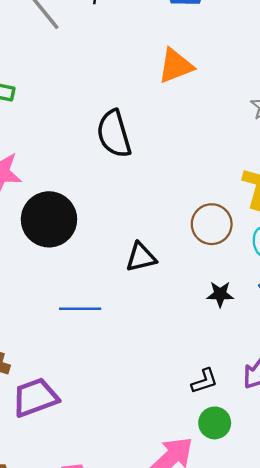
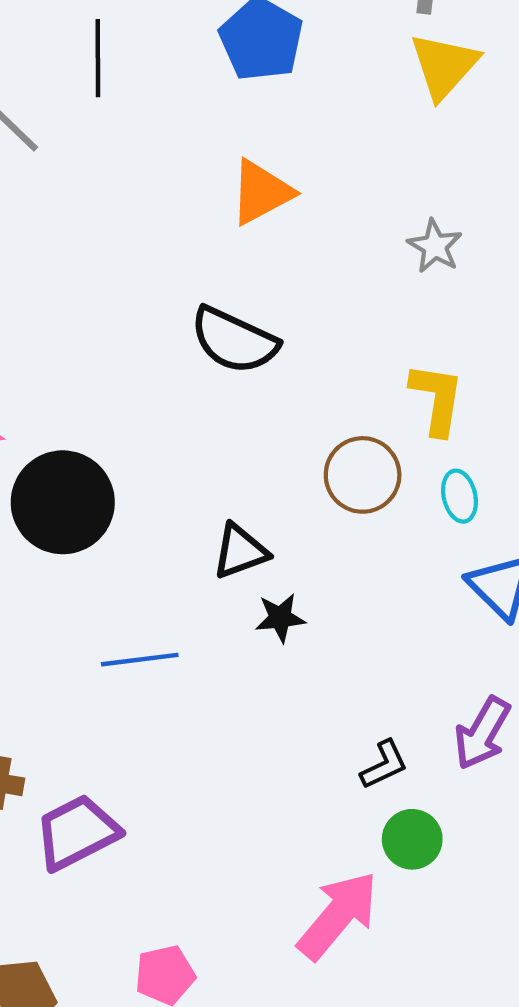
black semicircle: (114, 134) -> (234, 340), moved, turned -42
black star: (220, 294) -> (280, 618), moved

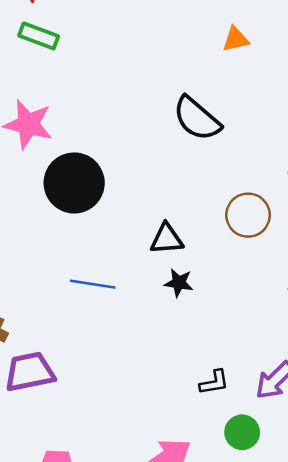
orange triangle: (261, 192) -> (236, 39), size x0.7
green circle: (412, 839) -> (242, 432), moved

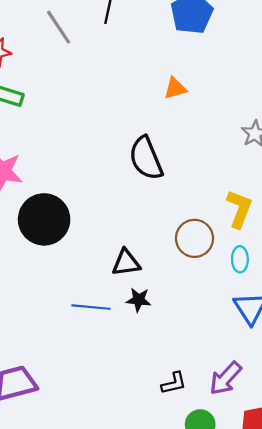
black semicircle: (197, 119) -> (146, 158), turned 30
blue line: (93, 284) -> (91, 307), moved

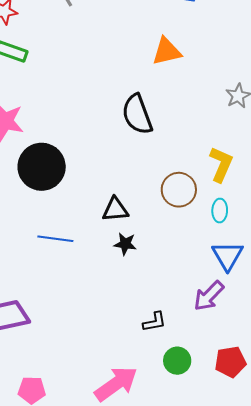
orange triangle: (175, 88) -> (167, 51), size x1.4
blue line: (91, 307) -> (55, 239), moved
purple arrow: (225, 378) -> (209, 296), moved

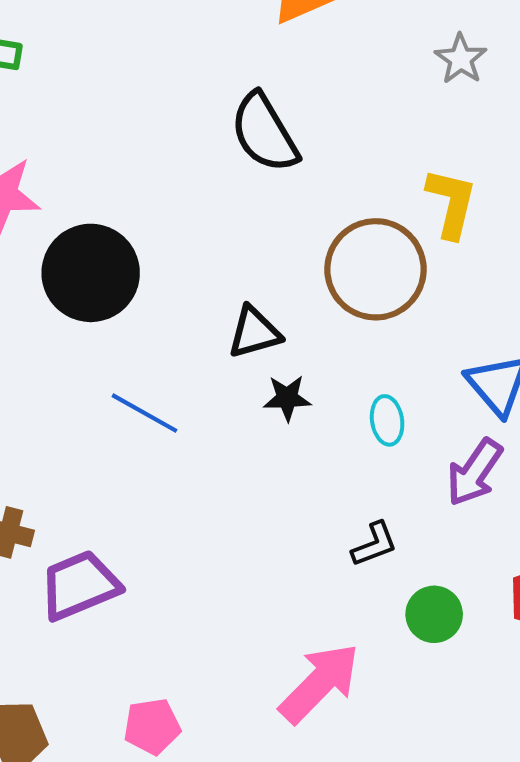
brown circle: (179, 190) -> (376, 269), size x1.4
cyan ellipse: (220, 211) -> (387, 420), moved
blue line: (55, 239) -> (145, 413), turned 32

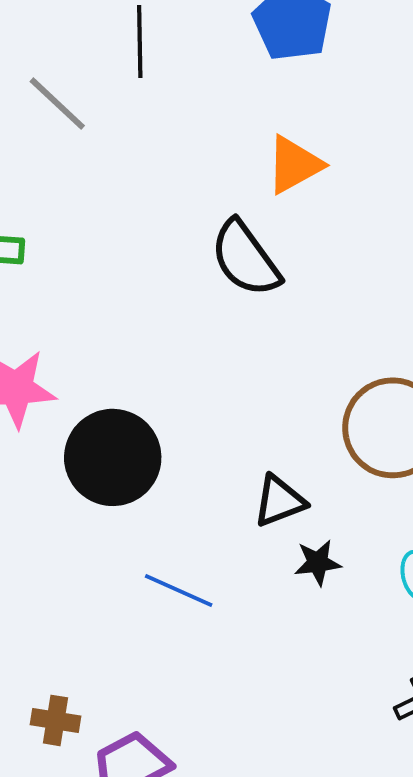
black semicircle: (264, 133) -> (245, 258), moved

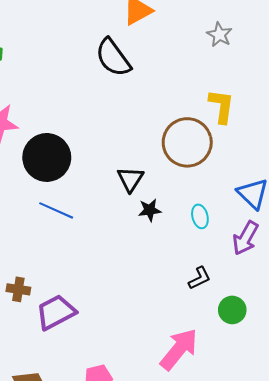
black triangle: (279, 501) -> (130, 179), turned -36
blue line: (179, 591) -> (56, 210), moved

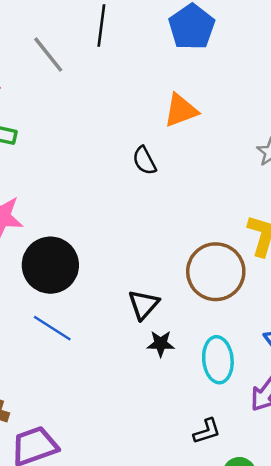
black semicircle: (113, 58) -> (144, 161), size x0.6
cyan ellipse: (200, 216) -> (218, 360), size x1.6

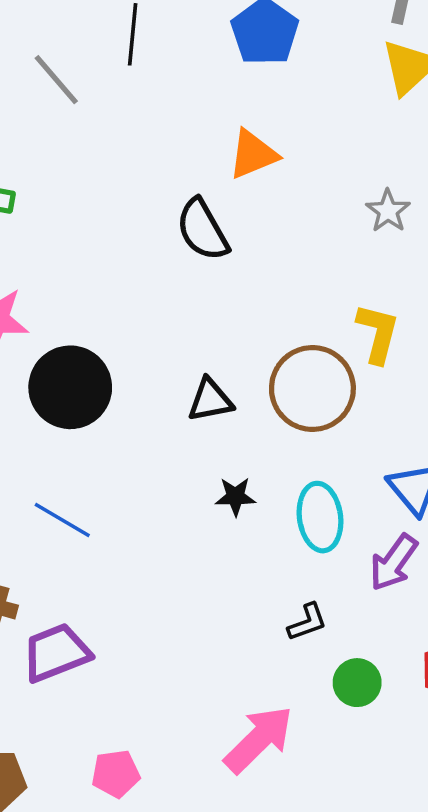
black semicircle: (144, 161) -> (202, 230), size x1.5
black triangle: (144, 305) -> (210, 400), moved, turned 40
blue line: (52, 328) -> (62, 520), moved

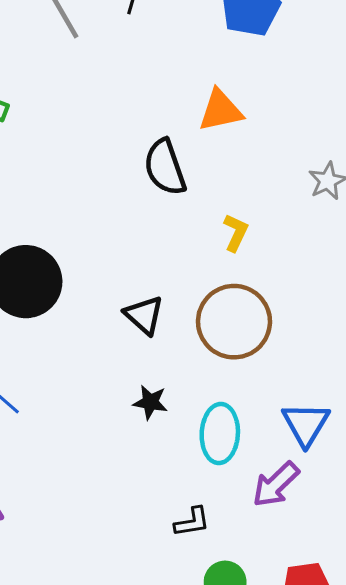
yellow L-shape: (378, 333) -> (236, 233), moved, size x0.7
black triangle: (210, 400) -> (144, 315), turned 42

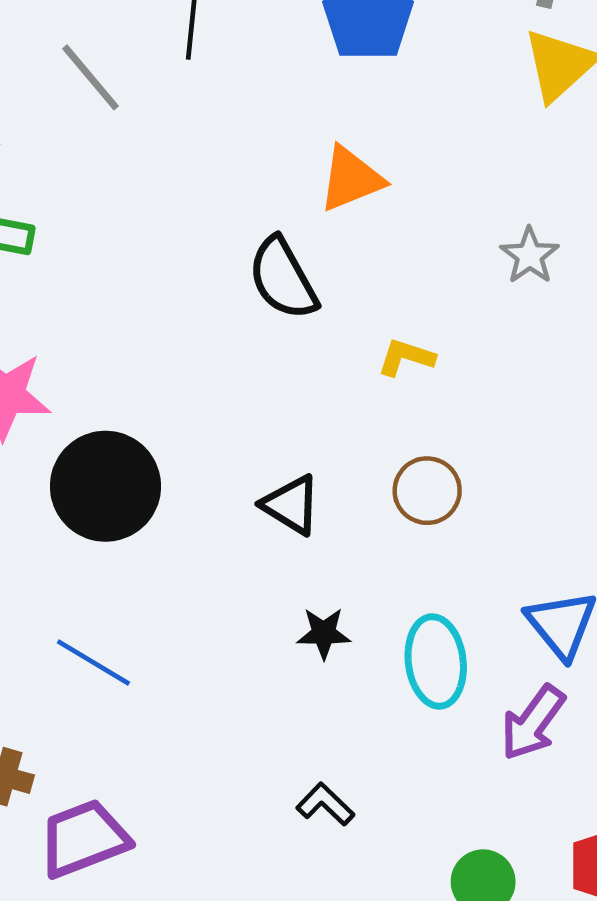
yellow L-shape: (236, 233) -> (406, 357), turned -87
brown circle: (234, 322) -> (427, 491), size x0.6
black L-shape: (192, 522) -> (325, 804), moved, turned -117

